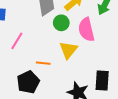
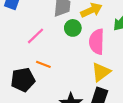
pink line: (17, 41) -> (36, 36), moved
yellow triangle: (68, 50) -> (101, 72), moved

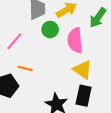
yellow triangle: (101, 72) -> (83, 70), turned -42

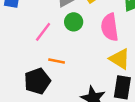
green circle: (50, 29) -> (74, 22), moved

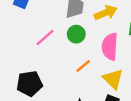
orange line: (57, 61) -> (83, 66), moved, turned -63

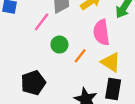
green circle: (76, 34) -> (59, 45), moved
pink line: (45, 38) -> (42, 22), moved

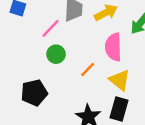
green circle: (59, 45) -> (56, 54), moved

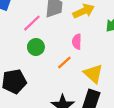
pink semicircle: (113, 47) -> (77, 42), moved, size x0.6

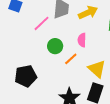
green circle: (36, 47) -> (55, 46), moved

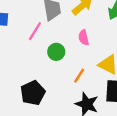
orange line: (71, 59) -> (79, 76), moved

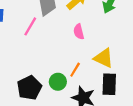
green circle: (56, 52) -> (58, 82), moved

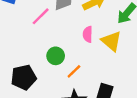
yellow triangle: (104, 58) -> (111, 41), moved
green circle: (58, 82) -> (56, 56), moved

